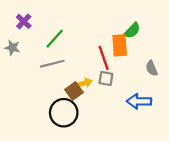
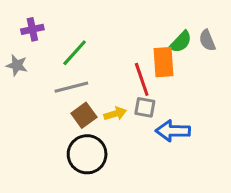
purple cross: (24, 21) -> (32, 29), turned 35
gray semicircle: (152, 68) -> (207, 40), moved
brown square: (74, 91) -> (84, 115), moved
blue arrow: (139, 101) -> (173, 131), moved

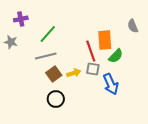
green semicircle: (181, 42) -> (116, 56), moved
blue arrow: (173, 131) -> (111, 84), turned -115
black circle: (87, 154) -> (56, 99), size x0.7

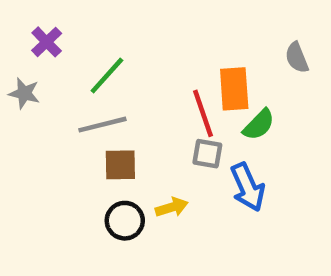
purple cross: (21, 19) -> (47, 42), turned -32
yellow arrow: (74, 73) -> (172, 207), moved
brown square: (54, 74) -> (120, 165), turned 35

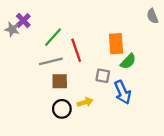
gray semicircle: (297, 58) -> (152, 16), moved
gray star: (24, 93) -> (12, 29), moved
red line: (203, 113) -> (76, 50), moved

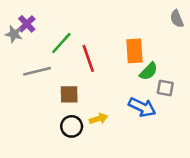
gray line: (51, 61) -> (37, 71), moved
gray square: (103, 76) -> (165, 88), moved
blue arrow: (123, 92) -> (142, 107), turned -40

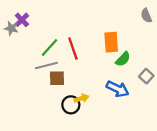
green line: (61, 43) -> (50, 47), moved
gray line: (37, 71) -> (46, 66), moved
gray square: (165, 88) -> (146, 76), moved, turned 32
black circle: (72, 126) -> (71, 105), moved

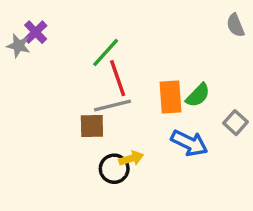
orange rectangle: (111, 42) -> (171, 97), moved
green line: (50, 47) -> (106, 53), moved
gray line: (46, 66) -> (112, 106), moved

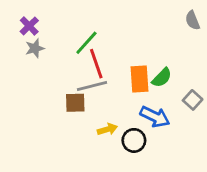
gray star: (18, 46) -> (35, 48), moved, turned -30
black circle: (114, 169) -> (134, 140), moved

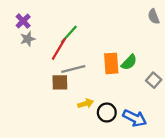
red line: (96, 64) -> (59, 49), moved, turned 50
blue arrow: (155, 117) -> (135, 118), moved

